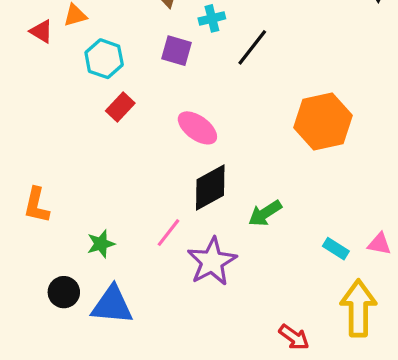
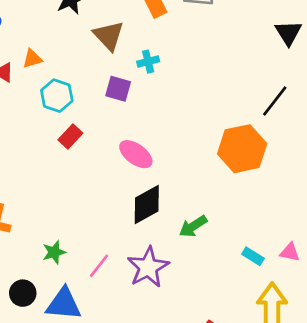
black line: (252, 47) -> (275, 101), moved
pink line: (168, 233) -> (99, 266), moved

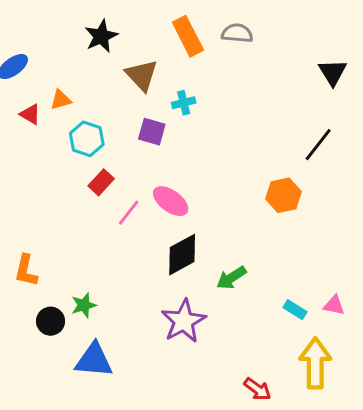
orange hexagon: (242, 149) -> (283, 195), size x0.7
pink line: (99, 266) -> (129, 213), moved
black circle: (23, 293) -> (51, 321), moved

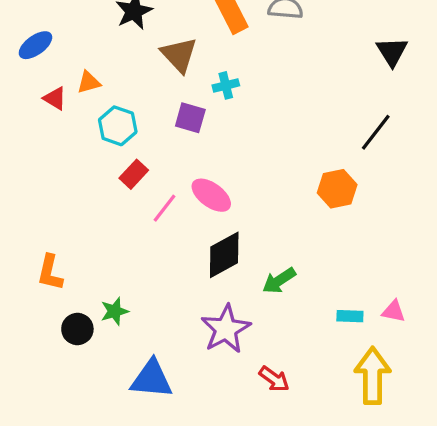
cyan rectangle: (295, 310) -> (350, 316), turned -30
blue triangle: (94, 360) -> (152, 379), moved
red arrow: (257, 389) -> (274, 379), moved

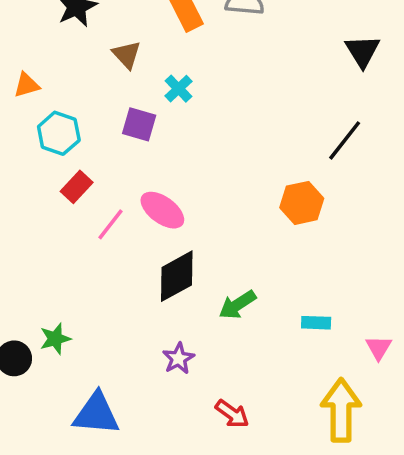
brown triangle: (179, 55) -> (127, 55), size x0.7
cyan cross: (226, 85) -> (178, 89), turned -30
pink triangle: (393, 311) -> (379, 348), moved, turned 50
cyan rectangle: (350, 316) -> (316, 323), moved
purple star: (226, 329) -> (178, 358), size x0.6

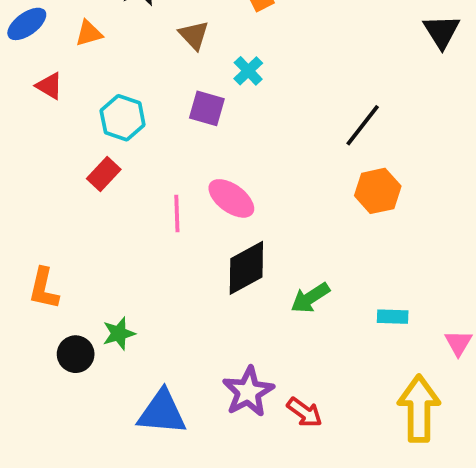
orange triangle: (27, 85) -> (89, 33), moved
black line: (345, 140) -> (363, 125), moved
red rectangle: (77, 187) -> (104, 174), moved
pink line: (111, 224) -> (177, 213), turned -40
purple star: (178, 358) -> (248, 392), moved, size x1.5

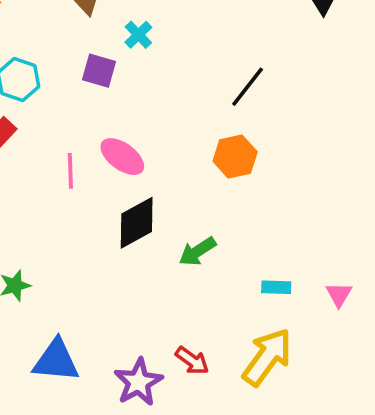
orange hexagon: (378, 191) -> (235, 157), moved
cyan rectangle: (393, 317) -> (276, 287), moved
purple star: (248, 392) -> (138, 382), moved
yellow arrow: (419, 409) -> (267, 357), moved, turned 36

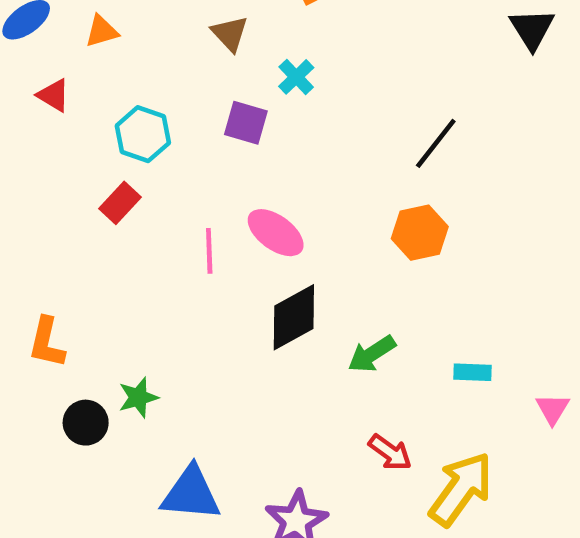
cyan rectangle: (276, 287) -> (472, 372), moved
red arrow: (192, 361) -> (390, 452), moved

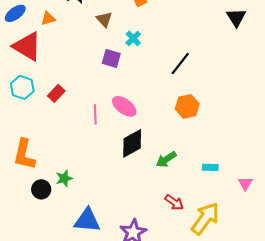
red triangle: (54, 95) -> (27, 46), size x2.0
cyan hexagon: (143, 134) -> (22, 87), moved
black line: (436, 143) -> (180, 63), moved
orange L-shape: (47, 342) -> (24, 154), size x1.4

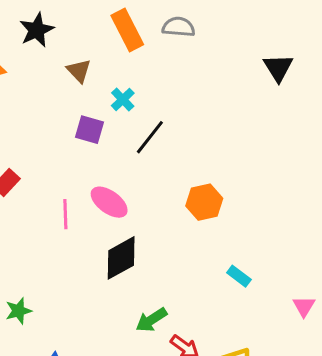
black line: (180, 63) -> (150, 137), moved
green arrow: (166, 159) -> (151, 320), moved
cyan rectangle: (210, 167) -> (239, 276), moved, turned 35
pink triangle: (245, 183) -> (304, 306), moved

